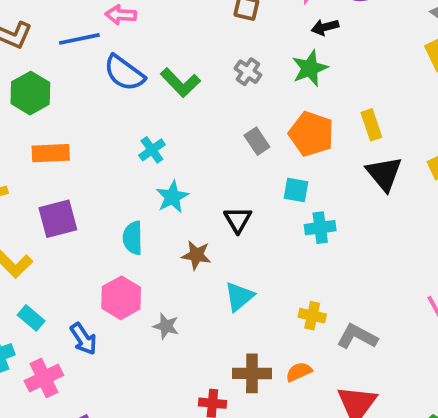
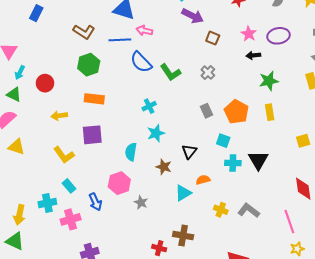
green star: (310, 68) -> (269, 81), moved
black triangle: (384, 174) -> (258, 160), moved
gray L-shape: (357, 337) -> (249, 210), moved
orange semicircle: (299, 372) -> (203, 180), moved

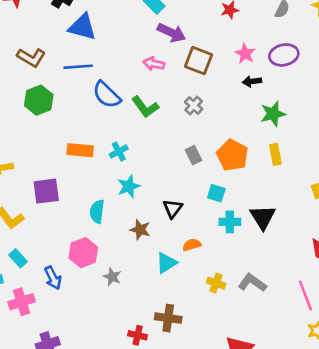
pink arrow: (144, 31) -> (154, 64), moved
brown square: (213, 38) -> (199, 61), size x1.5
orange rectangle: (94, 99) -> (80, 150), moved

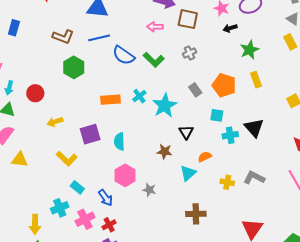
gray cross: (194, 106) -> (189, 53), turned 32
cyan star: (129, 186) -> (165, 106), moved, size x1.4
cyan semicircle: (97, 212) -> (119, 141), moved
red cross: (138, 335) -> (109, 225), moved, turned -32

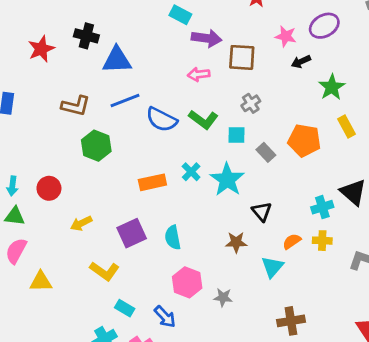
cyan square: (217, 115) -> (237, 135), moved
yellow cross: (227, 182) -> (322, 241), moved

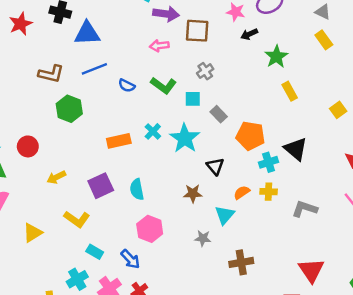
blue semicircle: (162, 120) -> (127, 86), size x0.6
orange pentagon: (304, 140) -> (250, 136), moved
yellow triangle: (41, 282) -> (33, 233), moved, turned -30
gray star: (223, 297) -> (203, 238), moved

